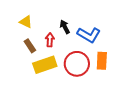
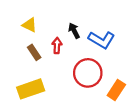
orange rectangle: (102, 61) -> (116, 90), moved, turned 30
yellow rectangle: (45, 65) -> (31, 89), moved

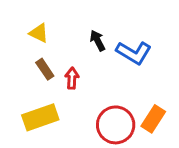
red arrow: (57, 46) -> (72, 78), moved
red circle: (88, 73) -> (116, 125), moved

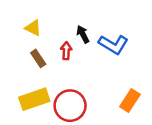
red arrow: (72, 78) -> (66, 51), moved
red circle: (116, 125) -> (70, 106), moved

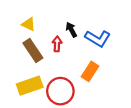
brown rectangle: (38, 58) -> (33, 50), size x1.5
orange rectangle: (130, 101) -> (90, 71), moved

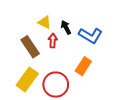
yellow triangle: (29, 24) -> (45, 22), moved
yellow rectangle: (30, 86) -> (27, 79), turned -35

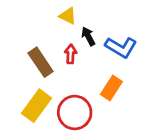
yellow triangle: (45, 22) -> (68, 16), moved

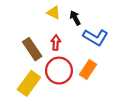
black arrow: (88, 36) -> (75, 18), moved
red circle: (75, 113) -> (59, 71), moved

